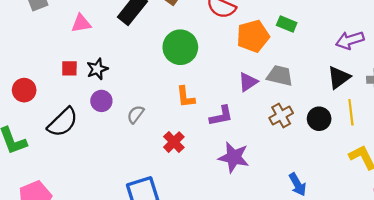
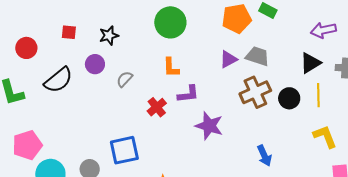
black star: (97, 69) -> (109, 36), moved
brown cross: (281, 115) -> (255, 92), size x1.4
purple L-shape: (221, 116) -> (188, 94), moved

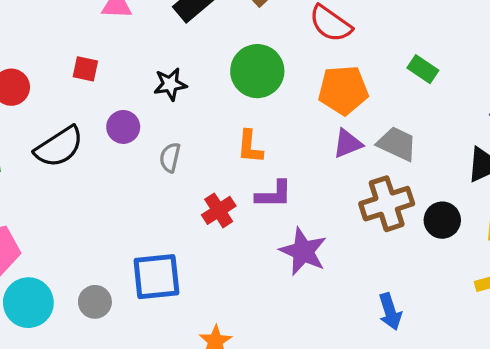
orange pentagon: (237, 19) -> (343, 90), moved
black star: (109, 36) -> (170, 84), moved
gray semicircle: (125, 79) -> (170, 157), turned -36

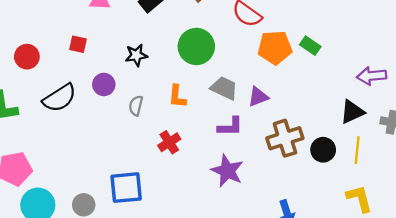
orange pentagon: (343, 90) -> (275, 47), moved
gray trapezoid: (397, 144) -> (224, 88), moved
orange L-shape: (250, 147) -> (177, 96), moved
purple L-shape: (274, 194) -> (230, 127), moved

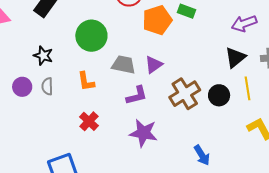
black star: (136, 55) -> (43, 56), turned -30
gray semicircle: (136, 106) -> (47, 86), moved

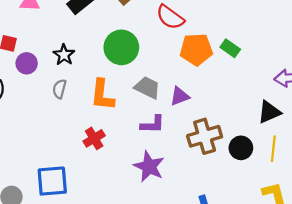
orange L-shape: (86, 81) -> (102, 95), size x1.4
purple circle: (22, 87) -> (27, 63), moved

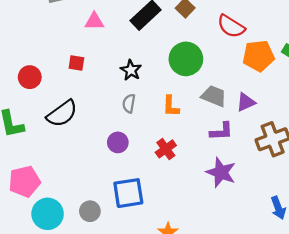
purple circle: (27, 63) -> (118, 142), moved
orange L-shape: (102, 95) -> (171, 106), size x0.7

